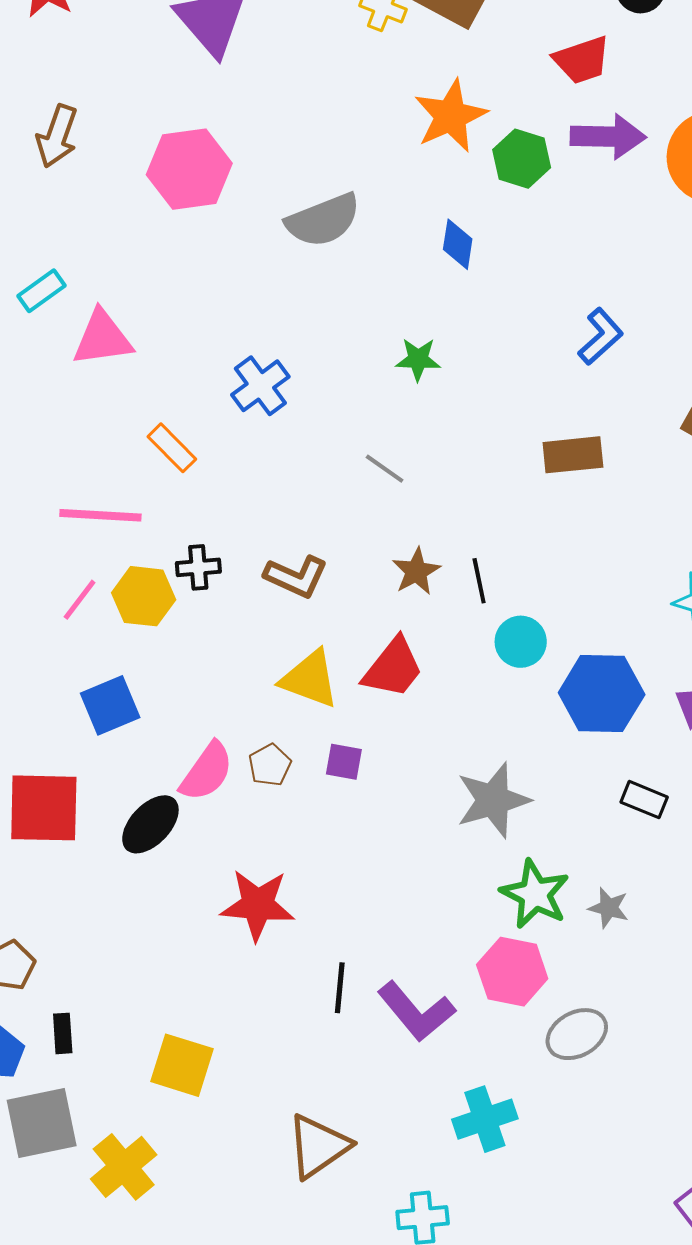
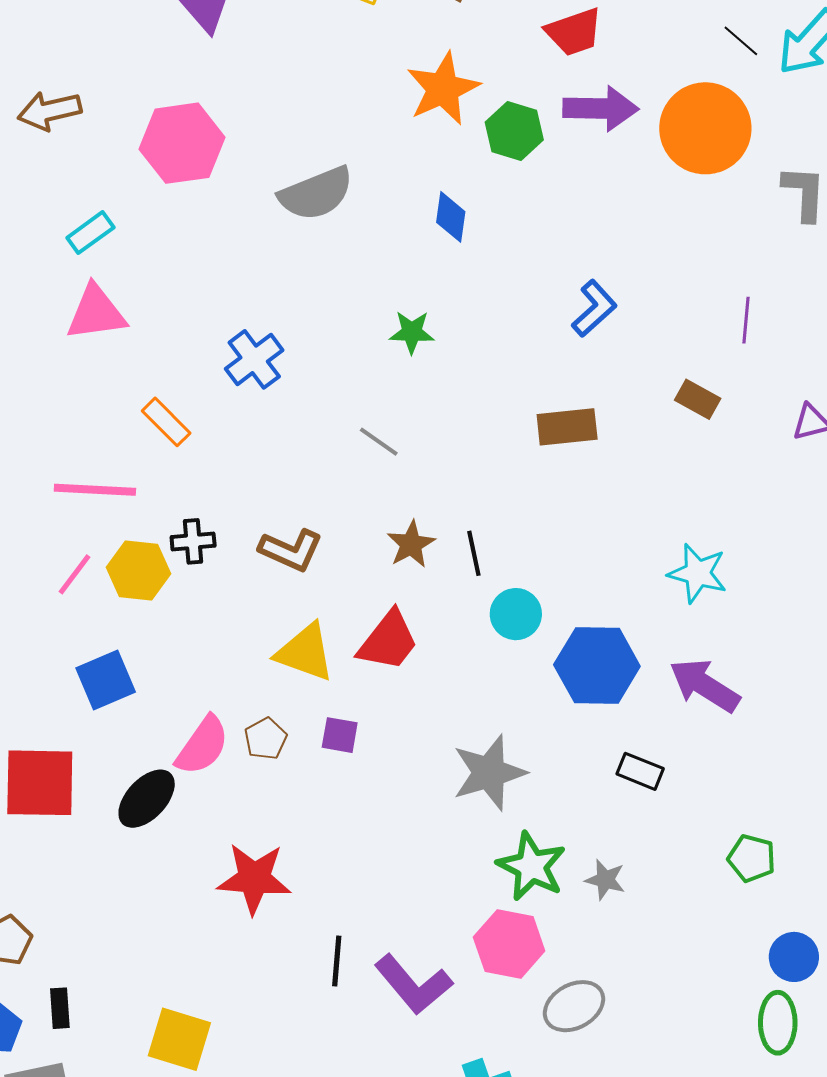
brown arrow: (57, 136) -> (50, 111), turned 58
cyan rectangle: (42, 291) -> (90, 233), moved

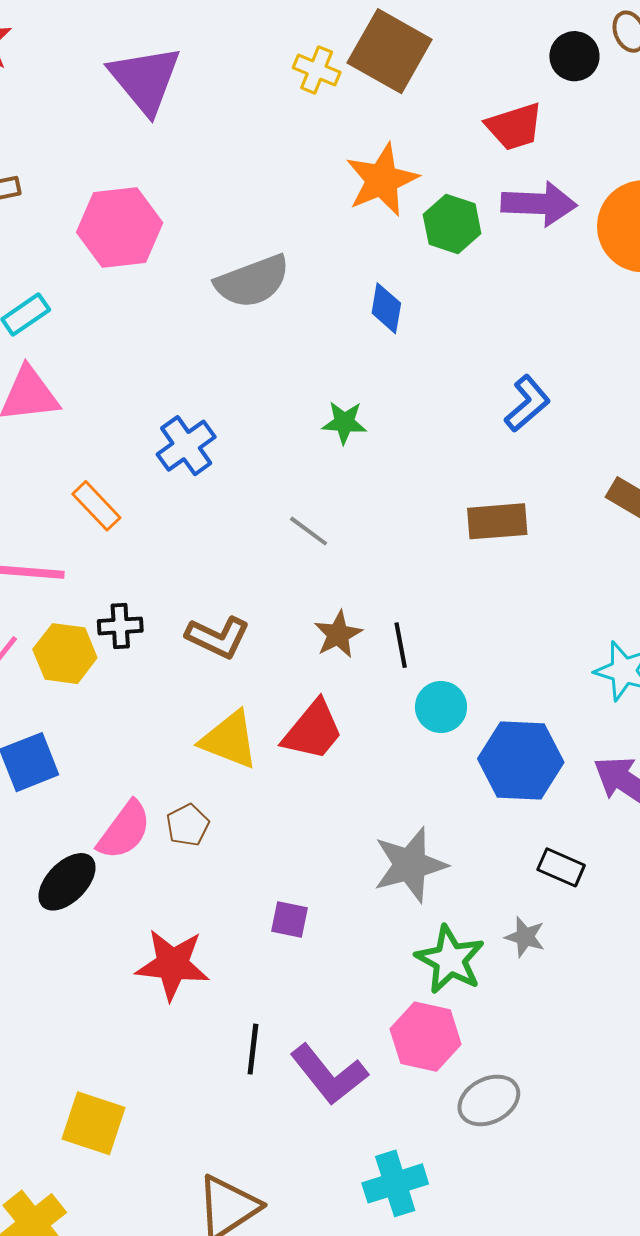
purple square: (340, 735) -> (290, 920), moved
gray star: (605, 880) -> (525, 937), moved

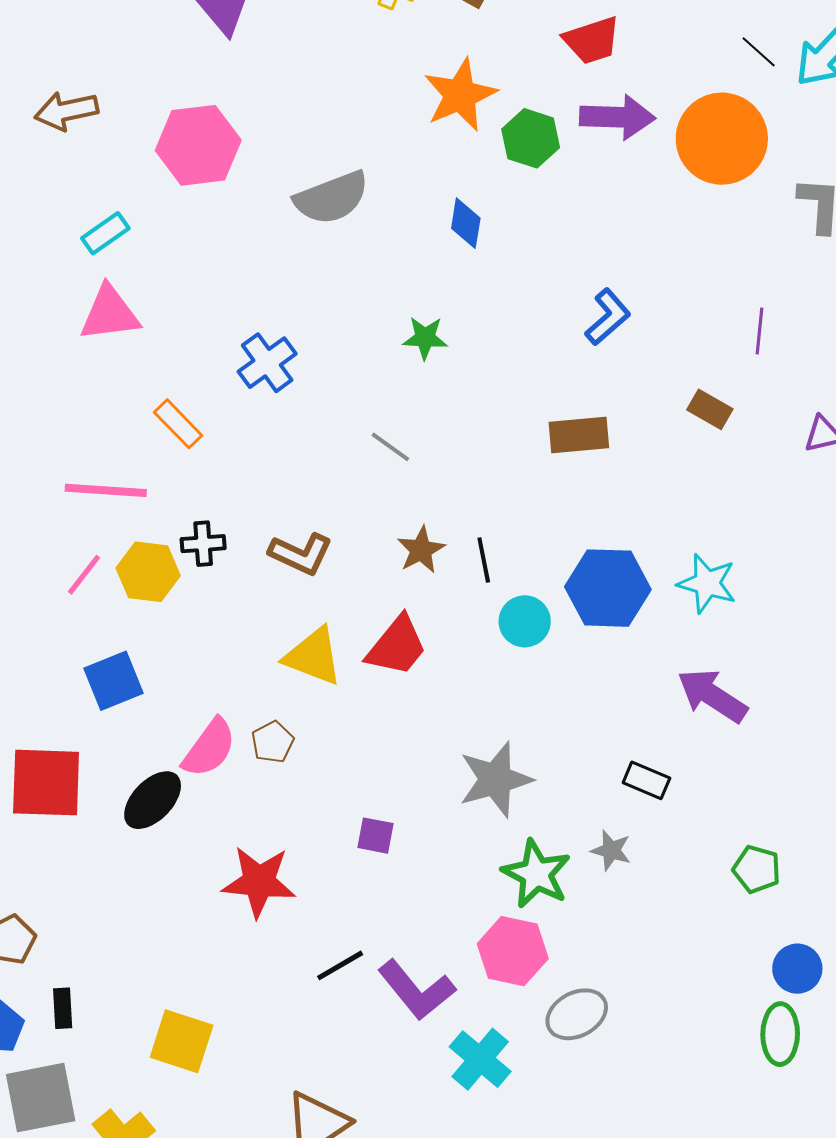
blue hexagon: (521, 761) -> (608, 588), moved
black line: (253, 1049) -> (340, 965), turned 54
cyan cross: (395, 1183) -> (480, 1059), moved, turned -32

